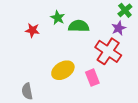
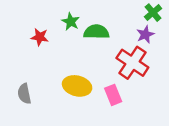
yellow ellipse: (63, 70) -> (77, 86), turned 45
gray semicircle: (27, 91) -> (24, 94), moved

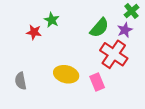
green star: (71, 22) -> (52, 20), moved
green semicircle: (96, 32) -> (99, 28), moved, turned 130

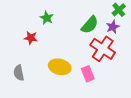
red star: (34, 32) -> (31, 38), moved

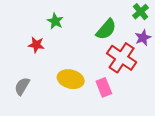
purple star: (113, 27) -> (143, 38), moved
gray semicircle: (19, 73) -> (22, 86), turned 42

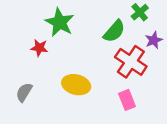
green cross: (141, 12) -> (140, 12), moved
green star: (55, 21) -> (60, 22), size x1.6
pink rectangle: (104, 87) -> (127, 100), moved

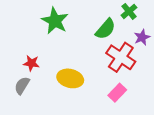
red star: (39, 48) -> (31, 63), moved
pink rectangle: (127, 100) -> (117, 93), turned 66

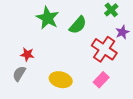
green semicircle: (105, 29) -> (78, 25), moved
yellow ellipse: (70, 78) -> (61, 80), moved

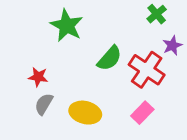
green semicircle: (78, 25) -> (110, 58), moved
gray semicircle: (19, 74) -> (44, 104), moved

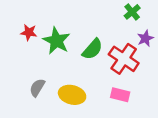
green star: (67, 25) -> (56, 41), moved
red star: (38, 77) -> (29, 32), moved
pink rectangle: (142, 113) -> (120, 95), turned 60

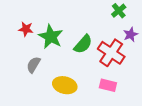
gray semicircle: (37, 88) -> (33, 65), moved

